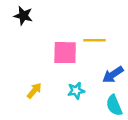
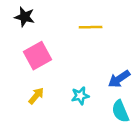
yellow line: (95, 40) -> (91, 27), moved
pink square: (65, 53) -> (38, 56), moved, turned -30

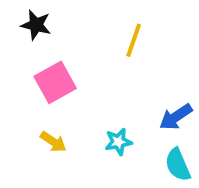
yellow line: (91, 27) -> (134, 40), turned -70
yellow arrow: (36, 96) -> (53, 142), turned 84

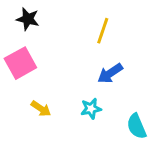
pink square: (55, 82) -> (20, 63), moved
blue arrow: (176, 117) -> (110, 73), moved

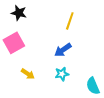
blue arrow: (110, 73) -> (63, 50), moved

